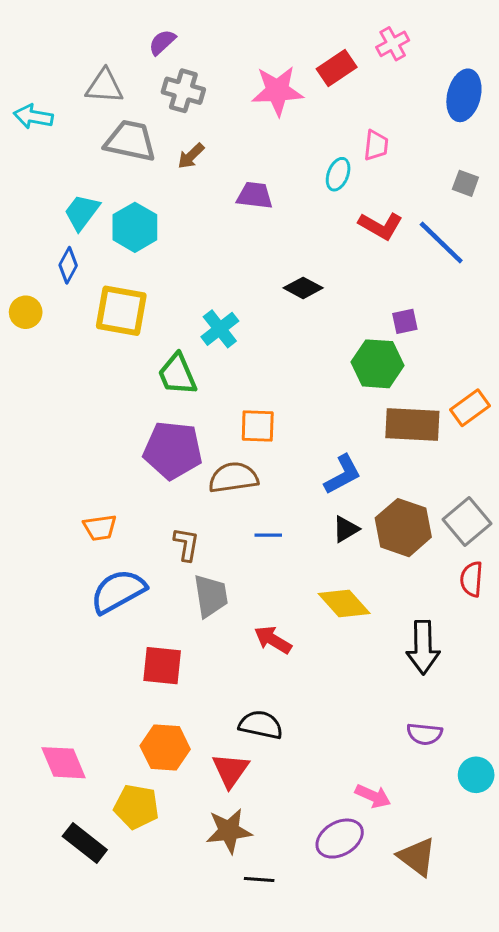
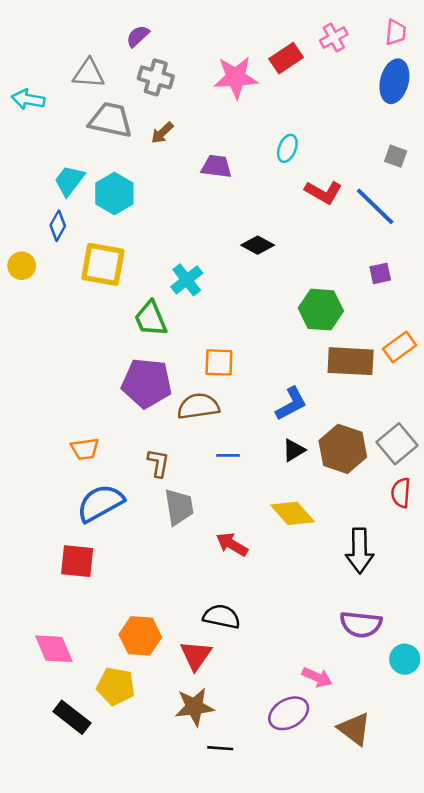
pink trapezoid: (376, 145) -> (396, 32), moved
purple square: (405, 321) -> (380, 273), moved
red square: (162, 666) -> (77, 561), moved
purple semicircle: (425, 734) -> (361, 624), size x1.4

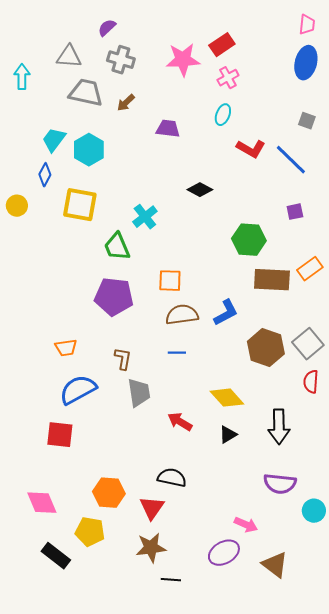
pink cross: (334, 37) -> (228, 78), moved
cyan arrow: (28, 99) -> (22, 77), turned 80
brown semicircle: (198, 406) -> (182, 315), moved
black triangle: (294, 450) -> (228, 435), moved

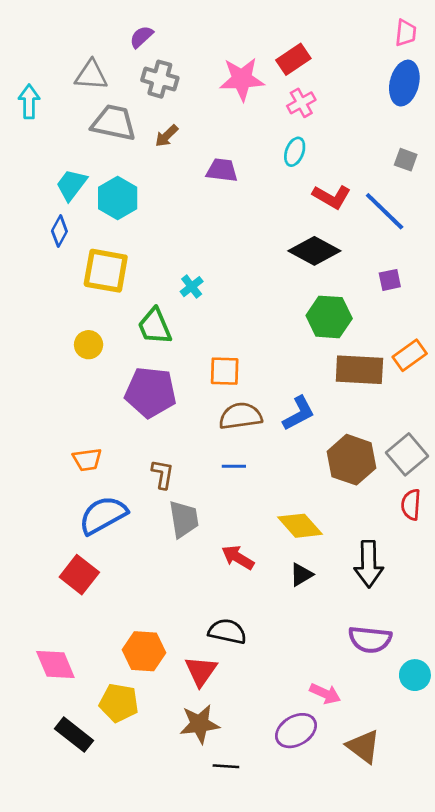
black diamond: (200, 190) -> (314, 251), moved, size x1.5
yellow circle: (17, 206) -> (89, 345), moved
cyan cross: (145, 217) -> (192, 287), size x0.7
red square: (60, 435) -> (79, 575), turned 32

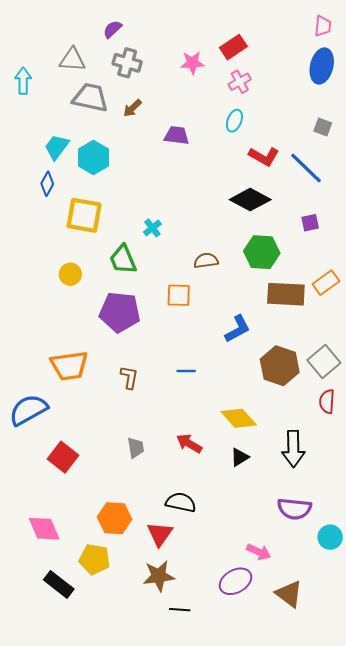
pink star: (242, 79) -> (192, 63), size x0.7
brown semicircle: (240, 416) -> (206, 261), moved, size x0.7
orange trapezoid: (87, 460) -> (69, 366), size x1.6
blue semicircle: (103, 515) -> (28, 410), moved
gray trapezoid: (184, 519) -> (136, 448), moved, size x0.7

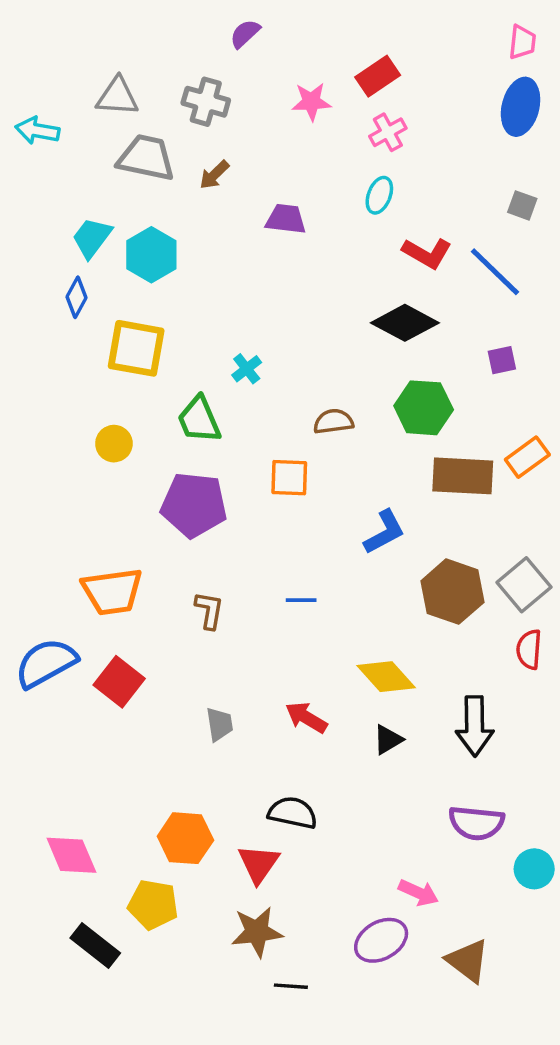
purple semicircle: (112, 29) -> (245, 34), moved
cyan arrow: (23, 81) -> (37, 131), turned -80
red square: (63, 457) -> (119, 682), moved

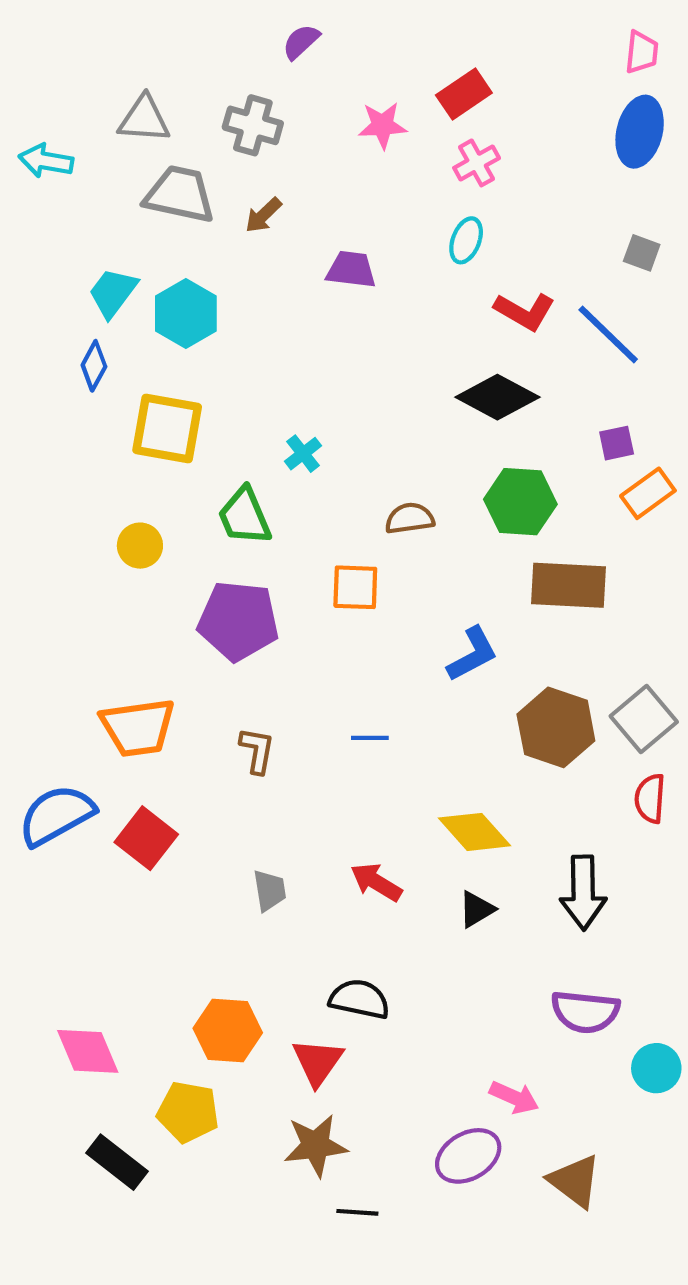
orange rectangle: (527, 457) -> (648, 493), moved

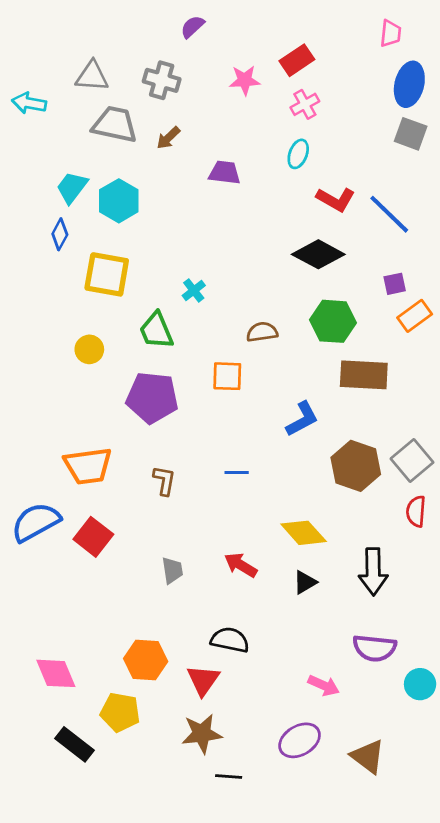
pink trapezoid: (642, 52) -> (391, 33), moved
gray square: (642, 253) -> (411, 134), moved, size x1.4
pink arrow: (514, 1097) -> (324, 685), moved

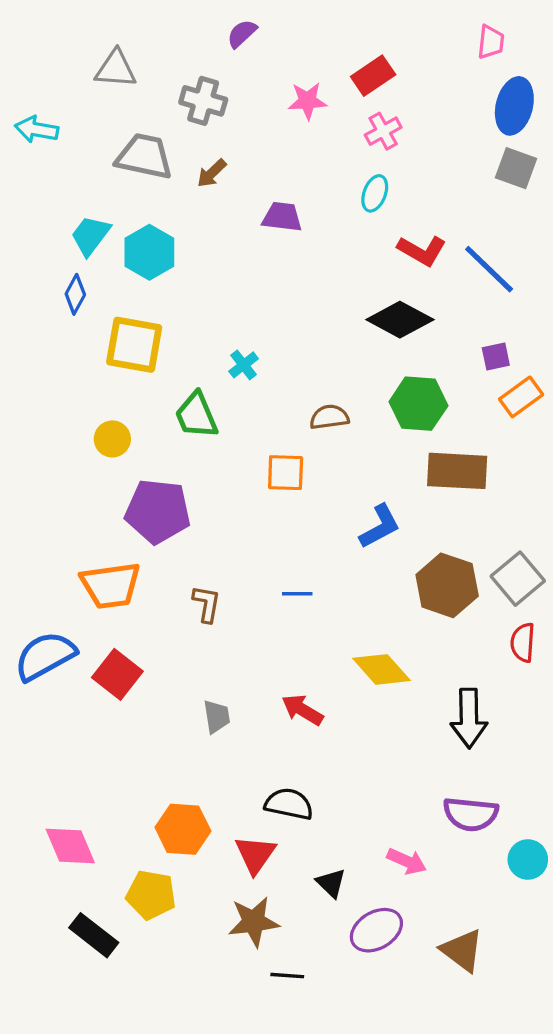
gray triangle: (92, 76) -> (116, 69), moved
purple pentagon: (152, 398) -> (158, 511), moved
black triangle: (305, 582) -> (331, 883), moved, turned -45

